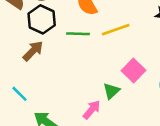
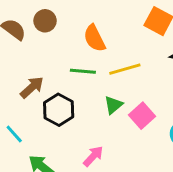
black hexagon: (42, 19) -> (59, 110), moved
green triangle: (111, 91) -> (113, 105), moved

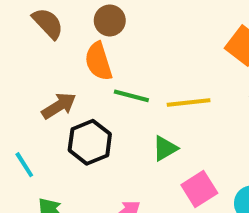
brown circle: (45, 21) -> (110, 20), moved
orange semicircle: (95, 38) -> (98, 61), moved
pink square: (142, 116) -> (199, 189), moved

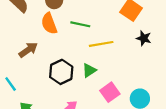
green line: (131, 96) -> (80, 24), moved
black hexagon: (90, 142) -> (61, 72), moved

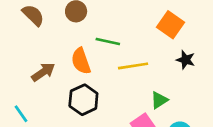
orange semicircle: (49, 24) -> (81, 61), moved
green triangle: (89, 70) -> (159, 100), moved

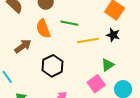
black star: (186, 60) -> (113, 35), moved
orange semicircle: (81, 61) -> (43, 29), moved

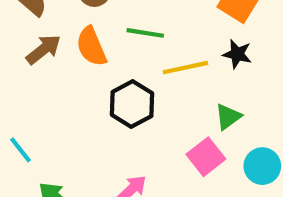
brown arrow: (23, 46) -> (43, 49), moved
black hexagon: (52, 66) -> (132, 104), moved

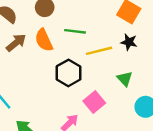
green triangle: (228, 117) -> (125, 79), turned -35
pink square: (206, 157) -> (94, 102), moved

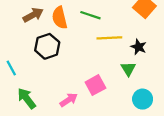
black star: (129, 42) -> (139, 47), moved
black hexagon: (69, 73) -> (47, 46), moved

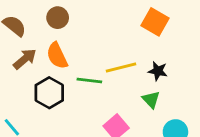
green line: (90, 15) -> (89, 81), moved

